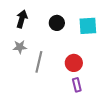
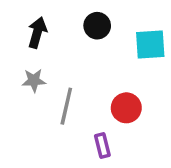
black circle: (57, 23) -> (97, 26), moved
purple rectangle: (77, 85) -> (102, 146), moved

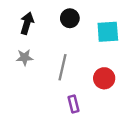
gray line: (66, 106) -> (62, 67), moved
red circle: (126, 108) -> (104, 78), moved

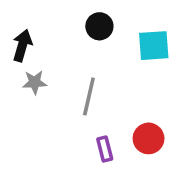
black arrow: (27, 23) -> (22, 46), moved
red circle: (104, 78) -> (149, 138), moved

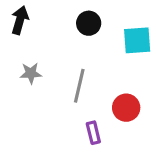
black arrow: (22, 46) -> (20, 20), moved
red circle: (149, 138) -> (126, 108), moved

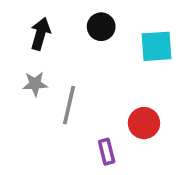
black arrow: (20, 20) -> (40, 34), moved
gray line: (79, 86) -> (69, 105), moved

